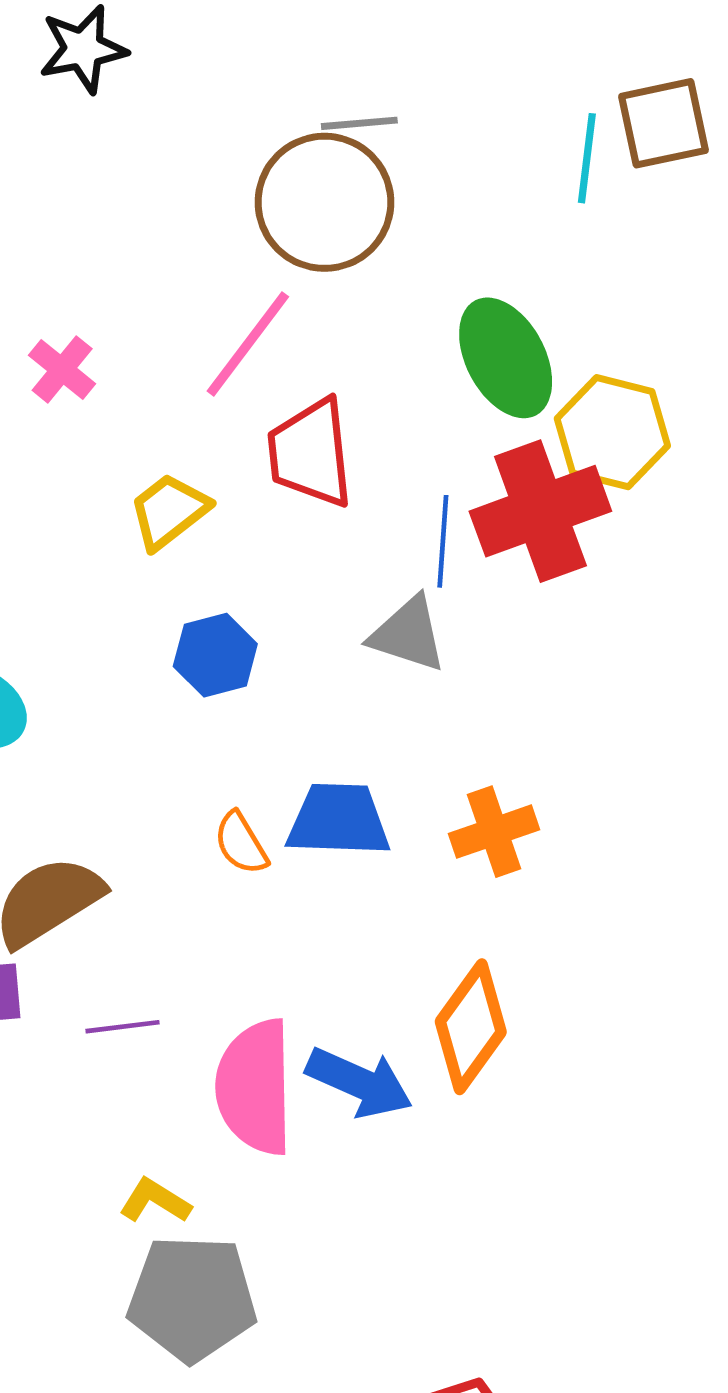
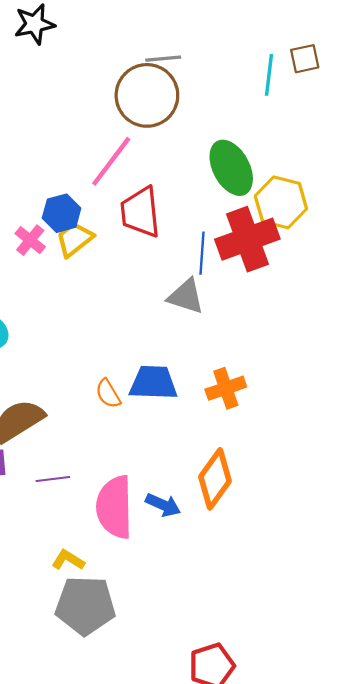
brown square: (664, 123) -> (305, 59), size x0.7
pink cross: (62, 369) -> (30, 240), moved
blue hexagon: (215, 655) -> (62, 213), moved
blue arrow: (359, 1082) -> (163, 505), size x0.7

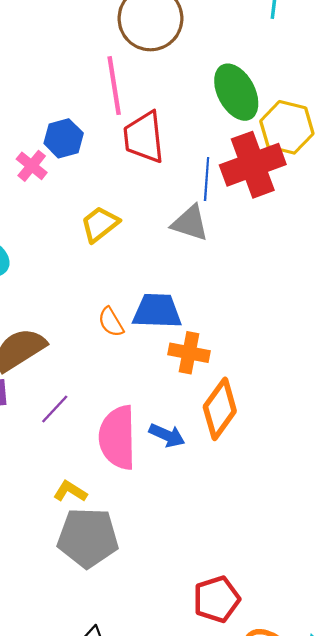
pink line: (111, 161) -> (114, 86), turned -46
yellow trapezoid: (75, 239) -> (100, 224), moved
orange cross: (226, 388) -> (189, 353), moved, turned 30
purple line: (53, 479) -> (55, 409), turned -40

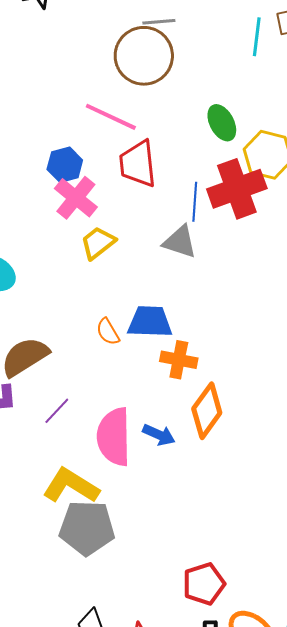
pink line: (114, 86) -> (111, 117), turned -56
green ellipse: (236, 92) -> (222, 123), size x0.7
pink cross: (32, 166) -> (76, 198), moved, size x1.5
yellow L-shape: (70, 491) -> (71, 486), size x1.8

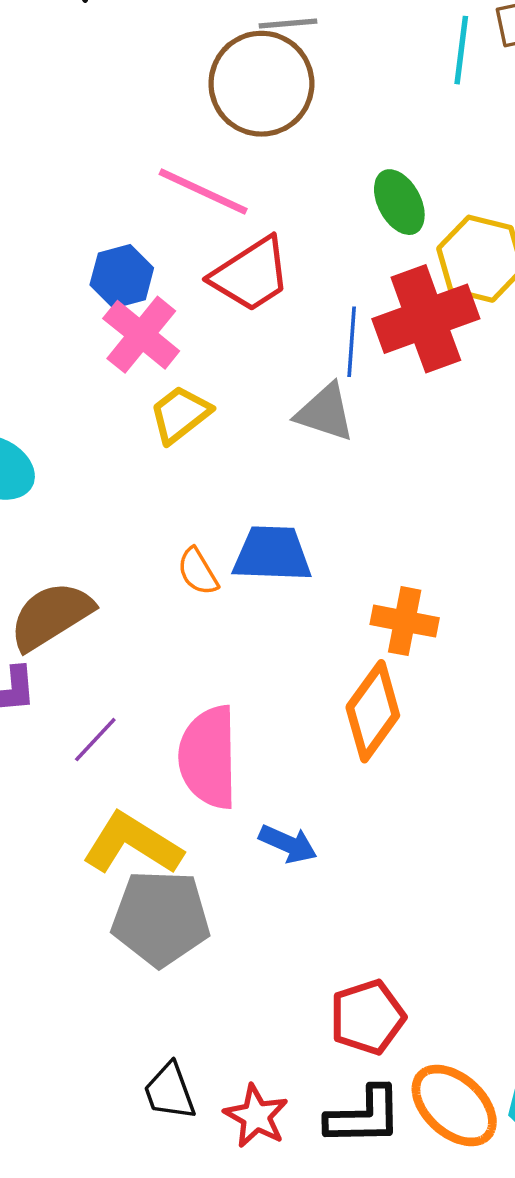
red trapezoid: (138, 164) -> (251, 275), turned -117
orange cross: (179, 360) -> (405, 621), moved
purple line: (57, 411) -> (95, 740), moved
blue arrow: (159, 435) -> (288, 844), moved

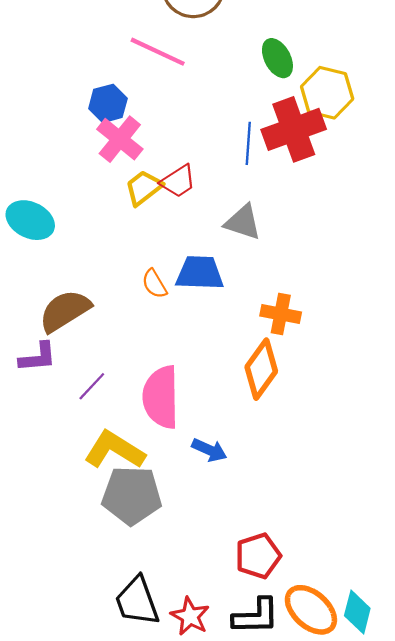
red trapezoid: (251, 275) -> (178, 181), moved, size x0.7
gray triangle: (325, 412) -> (243, 222), moved
black trapezoid: (170, 1091) -> (137, 601), size x1.4

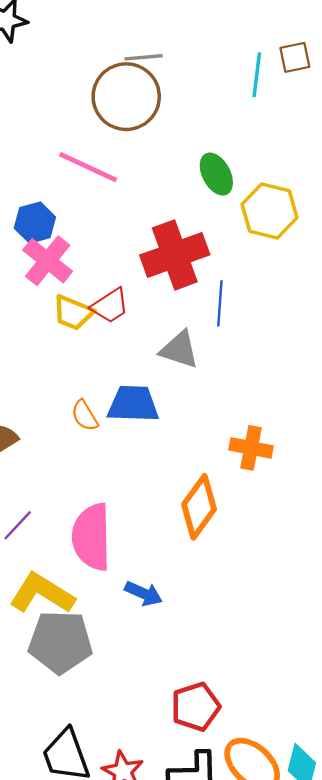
red cross: (294, 129) -> (175, 255), moved
blue line: (248, 143) -> (220, 303), moved
yellow trapezoid: (144, 188) -> (73, 313), turned -120
orange cross: (281, 314) -> (251, 448), moved

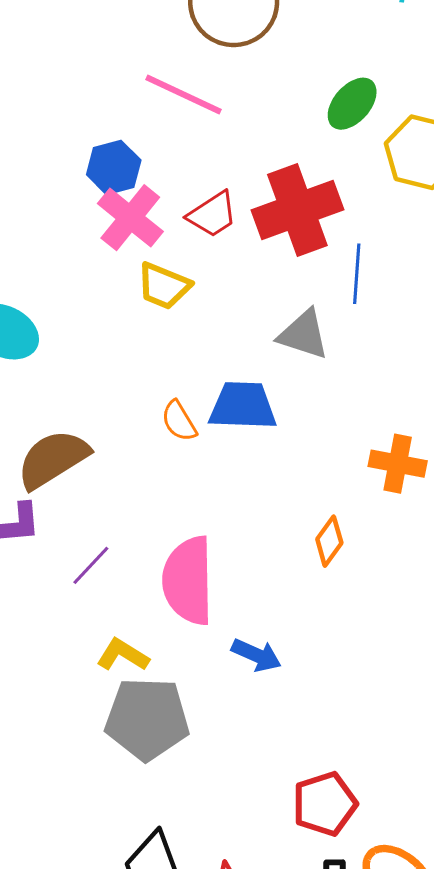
green ellipse: (216, 174) -> (352, 104), turned 69
red trapezoid: (110, 306) -> (212, 215), moved
orange diamond: (199, 507) -> (329, 541), size x0.6
yellow L-shape: (42, 593) -> (123, 655), size x0.6

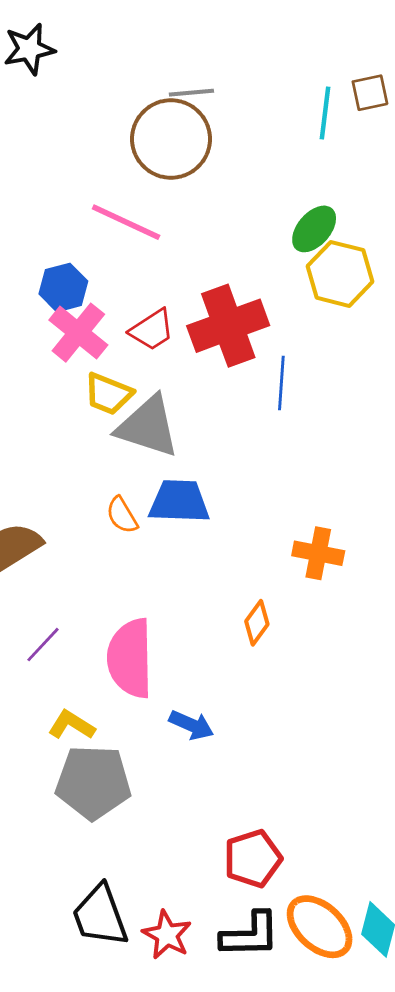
green ellipse: (352, 104) -> (314, 229), moved
gray triangle: (304, 335) -> (148, 427), moved, size x1.4

